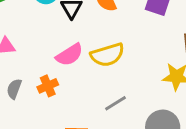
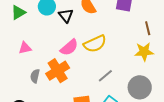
orange cross: (48, 86) -> (58, 71), size x1.6

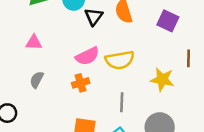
yellow star: (144, 52) -> (162, 80), moved
orange cross: (58, 71) -> (81, 83), moved, size x0.6
gray line: (105, 76) -> (122, 102), turned -63

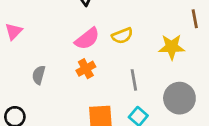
pink triangle: (34, 42) -> (14, 31), moved, turned -36
yellow semicircle: (120, 60) -> (122, 36), size x0.7

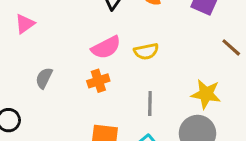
brown line: (195, 19) -> (231, 47), turned -48
yellow star: (172, 47) -> (206, 94), moved

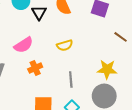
pink semicircle: (106, 47) -> (24, 45), moved

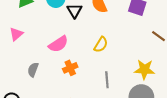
yellow semicircle: (65, 45) -> (101, 45), turned -42

